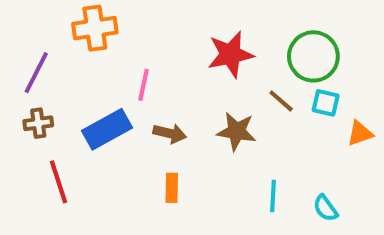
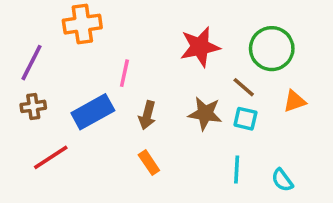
cyan square: (326, 103) -> (245, 119), moved
brown arrow: (170, 133) -> (147, 115), turned 92
orange triangle: (360, 133) -> (295, 101), moved
red line: (58, 182) -> (51, 157), turned 75
orange rectangle: (172, 188) -> (149, 163), turned -35

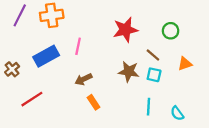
green circle: (272, 49) -> (171, 31), size x0.6
purple line: (31, 63) -> (20, 15), moved
brown cross: (33, 106) -> (12, 69), moved, turned -32
blue rectangle: (93, 112) -> (46, 56), moved
brown arrow: (147, 115) -> (84, 79), moved, turned 49

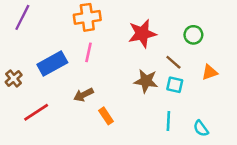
orange cross: (52, 15) -> (87, 17), moved
brown arrow: (84, 79) -> (84, 95), moved

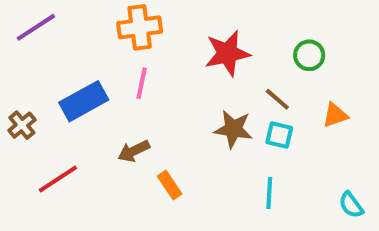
purple line: (22, 17) -> (36, 27), turned 30
cyan semicircle: (201, 128) -> (351, 205), moved

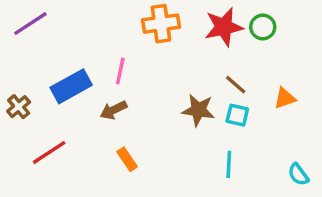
orange cross: (140, 27) -> (161, 24), moved
red star: (227, 53) -> (224, 27), moved
green circle: (309, 55) -> (263, 27), moved
brown arrow: (134, 151) -> (114, 110), moved
orange rectangle: (170, 185) -> (127, 159), moved

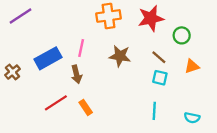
green circle: (263, 27) -> (182, 35), moved
brown arrow: (114, 110) -> (76, 74), turned -78
brown star: (198, 110) -> (120, 56), moved
red line: (49, 152) -> (56, 103), moved
cyan semicircle: (298, 175) -> (192, 118), moved, turned -42

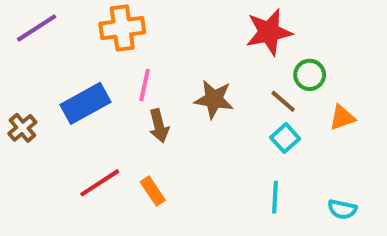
orange cross: (108, 16) -> (122, 28), moved
green circle: (182, 35) -> (310, 75), moved
brown arrow: (76, 74) -> (159, 126), moved
cyan square: (160, 78) -> (285, 138), turned 35

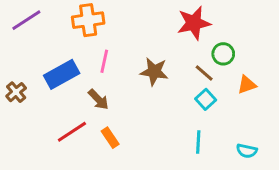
brown arrow: (159, 126) -> (98, 99), moved, turned -30

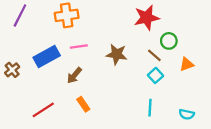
purple line: (26, 20) -> (20, 15), turned -30
pink line: (104, 61) -> (79, 47), turned 70
brown arrow: (98, 99) -> (74, 75), turned 84
red line: (72, 132) -> (43, 110), moved

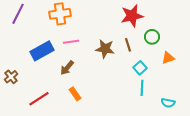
brown line: (154, 55) -> (128, 45), moved, turned 32
brown cross: (12, 70) -> (11, 77), moved
cyan line: (150, 108) -> (142, 88), moved

